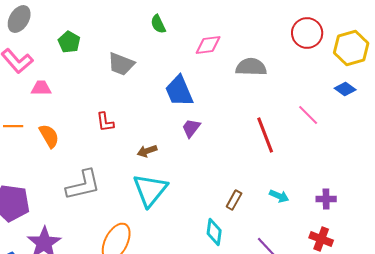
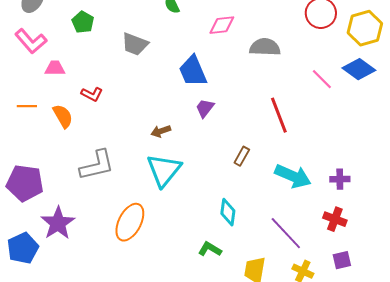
blue diamond: (345, 89) -> (359, 69), size x1.5
pink line: (308, 115) -> (322, 79), moved
red L-shape: (105, 122) -> (92, 94), moved, turned -55
cyan arrow: (279, 196) -> (293, 176), size x1.8
brown rectangle: (234, 200) -> (242, 156), moved

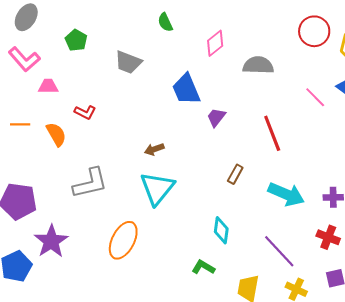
pink diamond: (222, 25) -> (215, 43), turned -32
purple trapezoid: (205, 108) -> (216, 117), moved

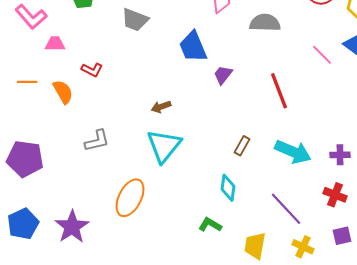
brown rectangle: (235, 174) -> (242, 146), moved
gray L-shape: (90, 183) -> (97, 141), size x0.7
purple star: (51, 241) -> (72, 227), moved

